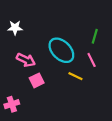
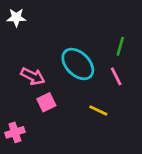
white star: (15, 28) -> (16, 18), moved
yellow line: (75, 76) -> (98, 110), moved

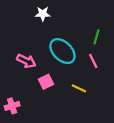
white star: (16, 18) -> (43, 14), moved
pink square: (46, 102) -> (46, 82), moved

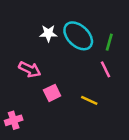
white star: (43, 14) -> (48, 33), moved
cyan ellipse: (62, 51) -> (78, 36), moved

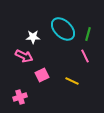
white star: (48, 33) -> (33, 37), moved
pink cross: (14, 120) -> (20, 97), moved

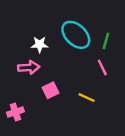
pink arrow: (24, 56) -> (29, 67), turned -30
pink cross: (20, 97) -> (15, 112), moved

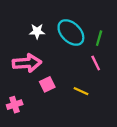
white star: (40, 44) -> (37, 31), moved
pink arrow: (29, 67) -> (27, 63), size x1.4

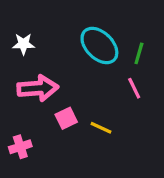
white star: (37, 31) -> (23, 44), moved
yellow line: (81, 91) -> (101, 128), moved

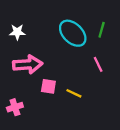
green line: (139, 53) -> (102, 30), moved
pink square: (66, 118) -> (48, 86), turned 35

